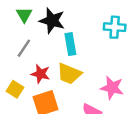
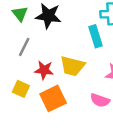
cyan rectangle: (70, 44) -> (95, 36), moved

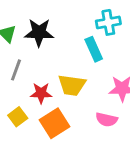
yellow square: (21, 89) -> (18, 117), turned 35

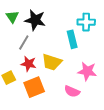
gray line: (16, 70) -> (24, 42), moved

